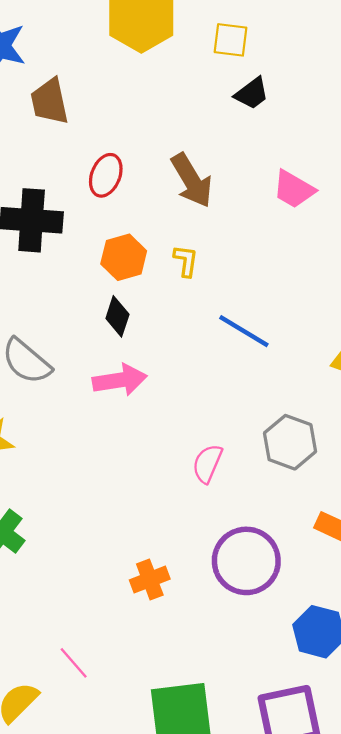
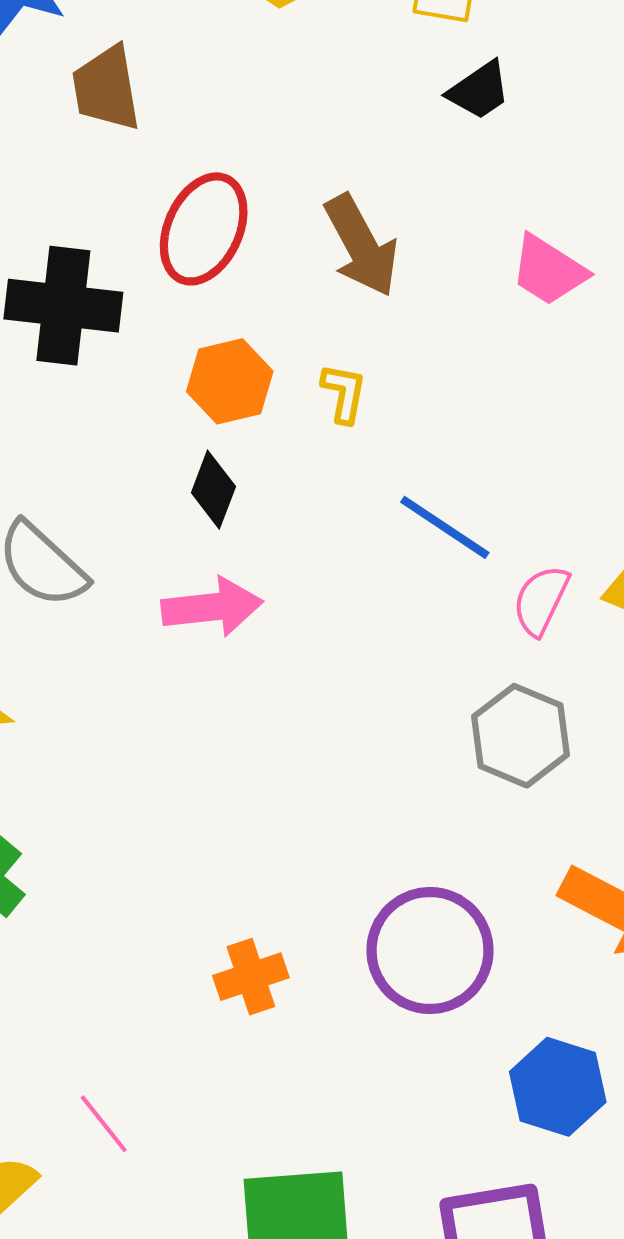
red ellipse: (106, 175) -> (204, 229), size x1.4
pink semicircle: (207, 464) -> (541, 600), moved

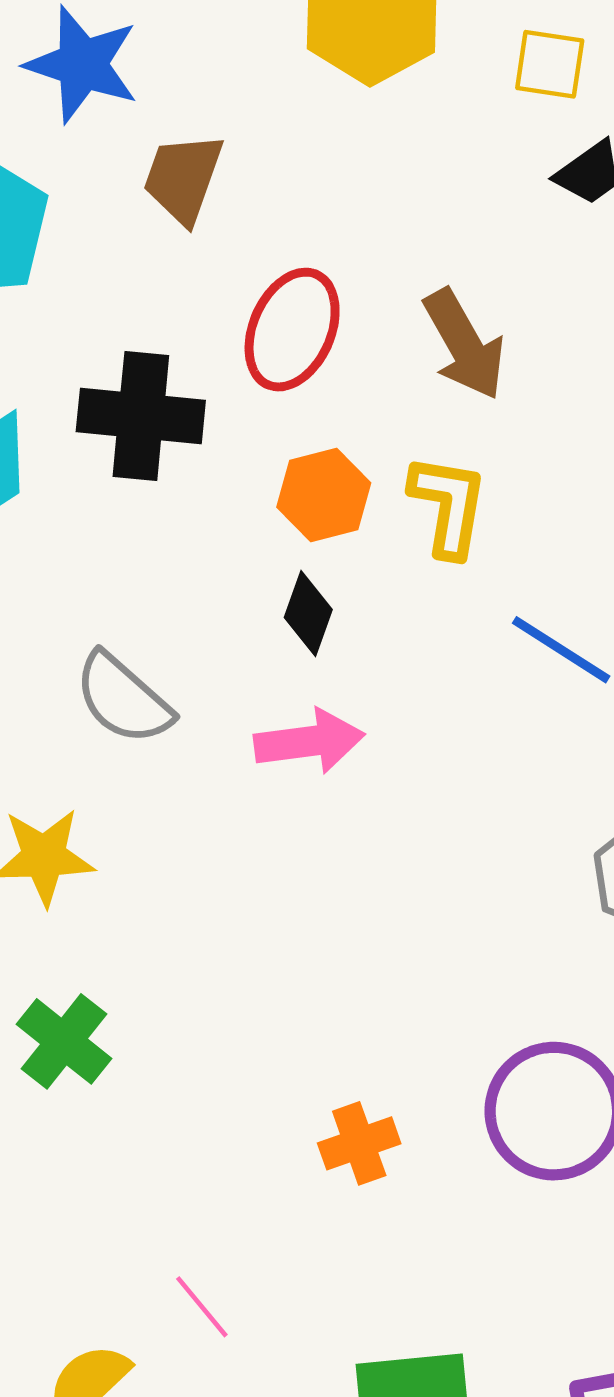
brown trapezoid: (106, 88) -> (183, 178), turned 30
yellow L-shape: (344, 393) -> (448, 506), size x1.6

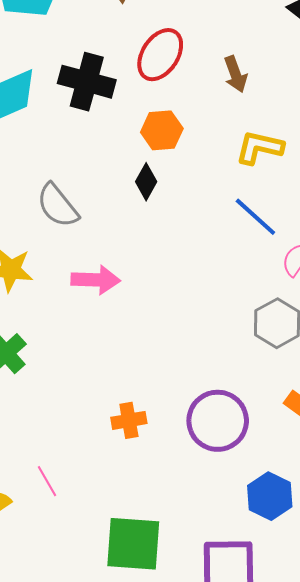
brown arrow: (464, 344) -> (235, 74), size x0.7
yellow L-shape: (448, 506) -> (259, 147), moved, turned -96
pink arrow: (309, 741) -> (96, 280), moved

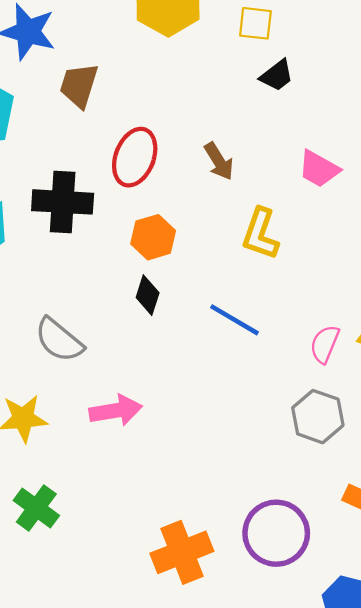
yellow L-shape: (259, 147) -> (260, 234), turned -72
blue line: (255, 217) -> (235, 320), moved
orange cross: (129, 420) -> (182, 552), size x1.6

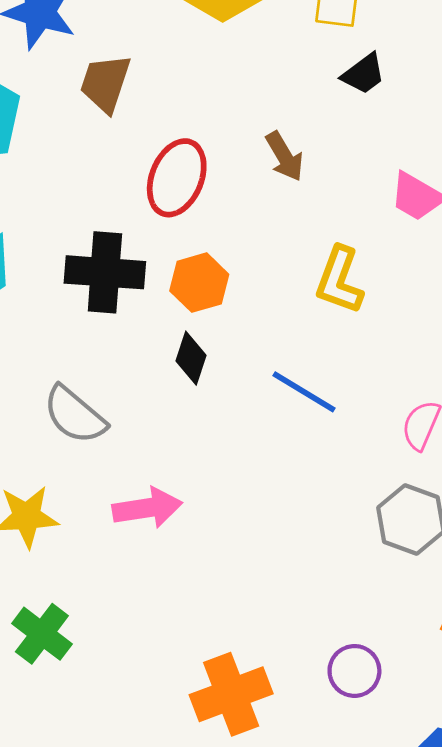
brown arrow: (219, 161) -> (284, 156), moved
black cross: (63, 202) -> (105, 272), moved
purple circle: (276, 533) -> (354, 671), size x0.6

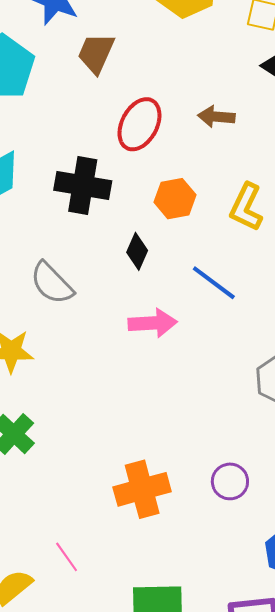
brown arrow: (284, 156) -> (216, 117), turned 120
orange hexagon: (199, 283) -> (175, 199), moved
pink arrow: (147, 508) -> (153, 323), moved

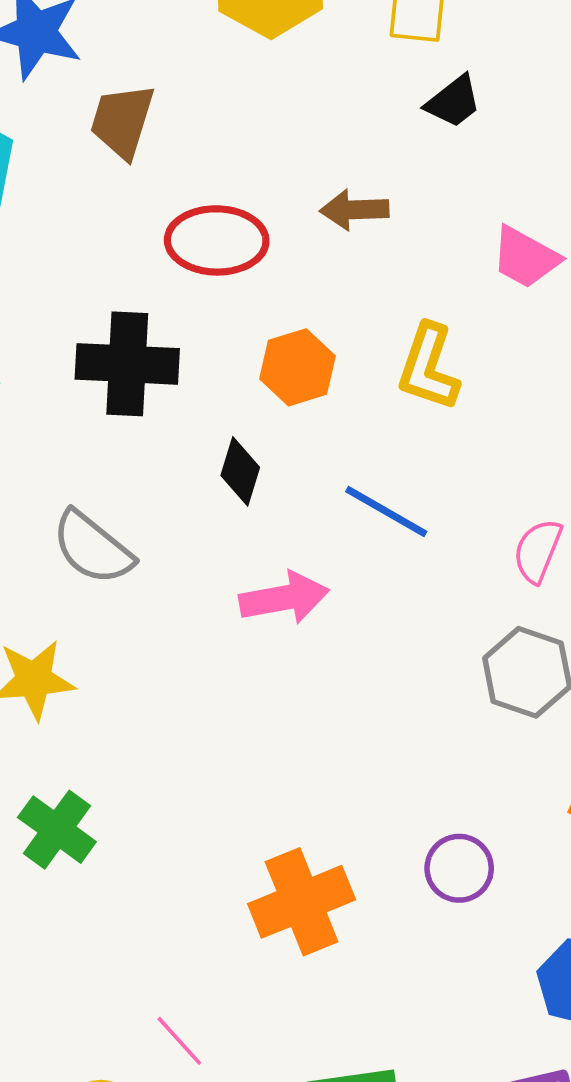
red ellipse: (139, 124) -> (217, 240), turned 70

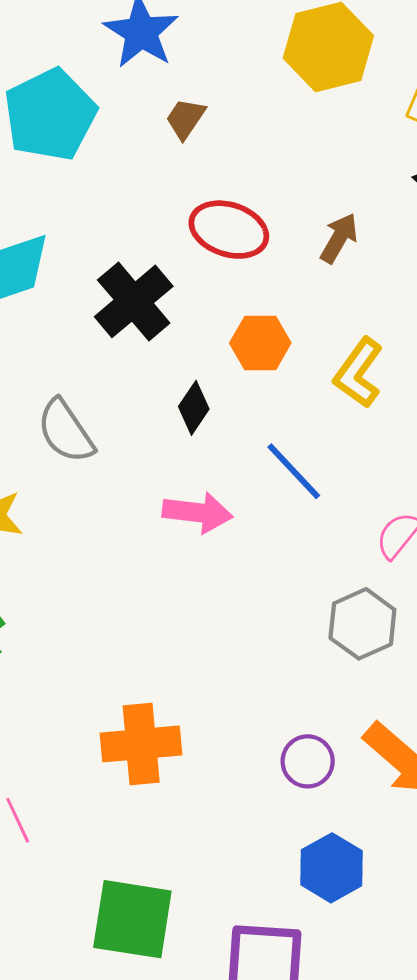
brown trapezoid: (122, 121) -> (185, 119), size x0.7
brown arrow: (354, 210) -> (339, 238), turned 105
black cross: (127, 364) -> (134, 301), turned 30
purple circle: (459, 868) -> (308, 761), moved

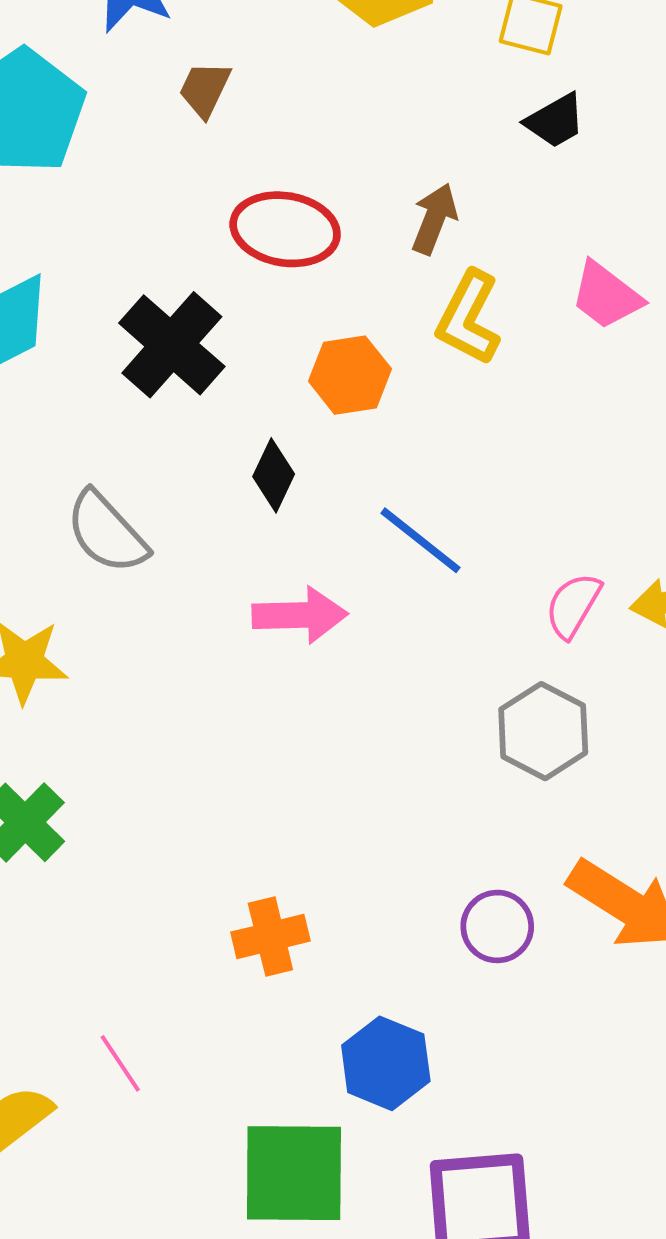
yellow L-shape: (358, 373) -> (469, 318), moved
orange cross: (141, 744) -> (270, 937), size x0.7
blue hexagon: (331, 868) -> (386, 1063), moved

